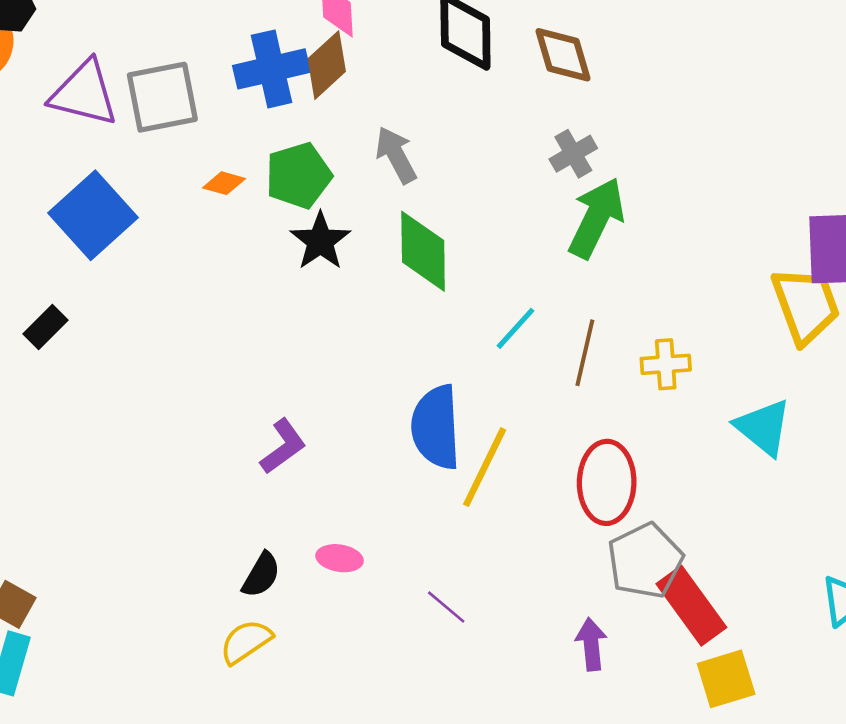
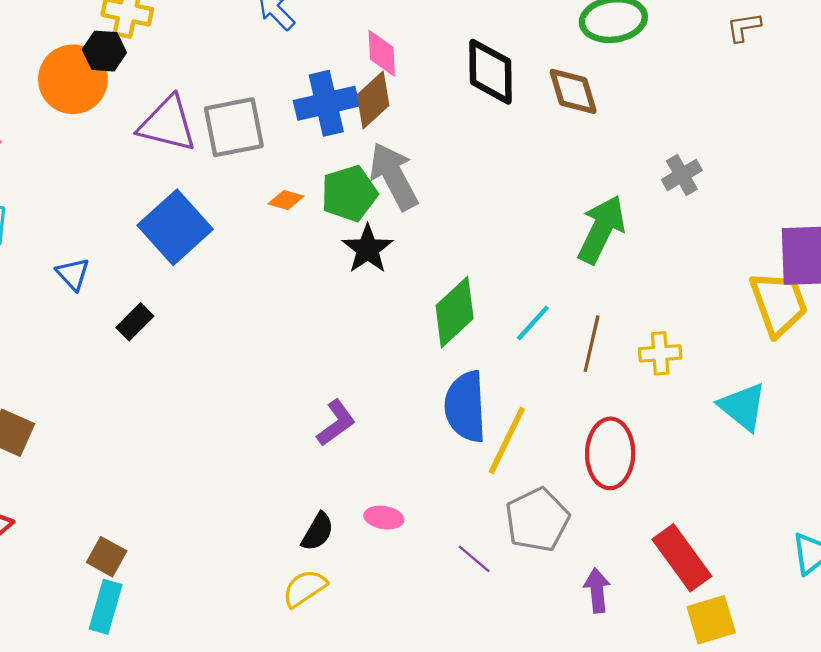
gray cross: (573, 154) -> (682, 175), moved
gray arrow: (396, 155) -> (394, 176), moved, size x1.4
green diamond: (423, 251) -> (455, 312), moved, turned 48
gray pentagon: (645, 561) -> (537, 520), moved

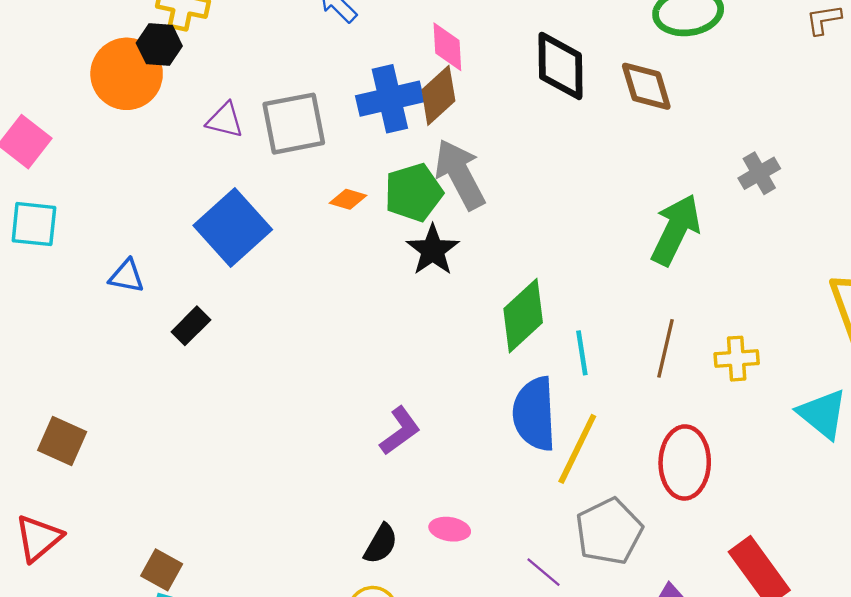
purple triangle: (168, 124) -> (225, 120), size x0.6
blue triangle: (73, 274) -> (127, 276), turned -36
cyan line: (533, 323) -> (582, 353), moved, turned -51

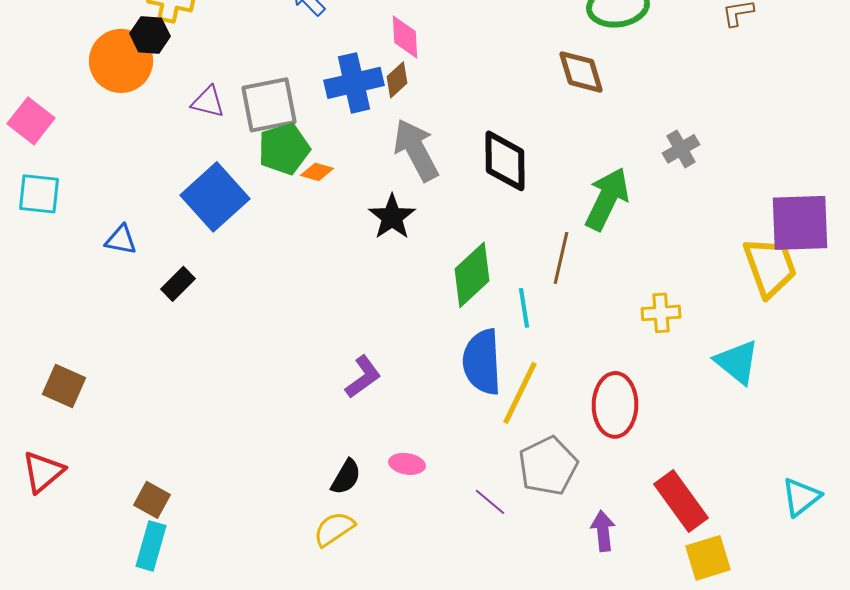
black diamond: (560, 66) -> (505, 161), moved
brown diamond: (438, 95) -> (397, 80), size x0.7
green pentagon: (414, 192) -> (284, 149), moved
brown line: (665, 348) -> (561, 258), moved

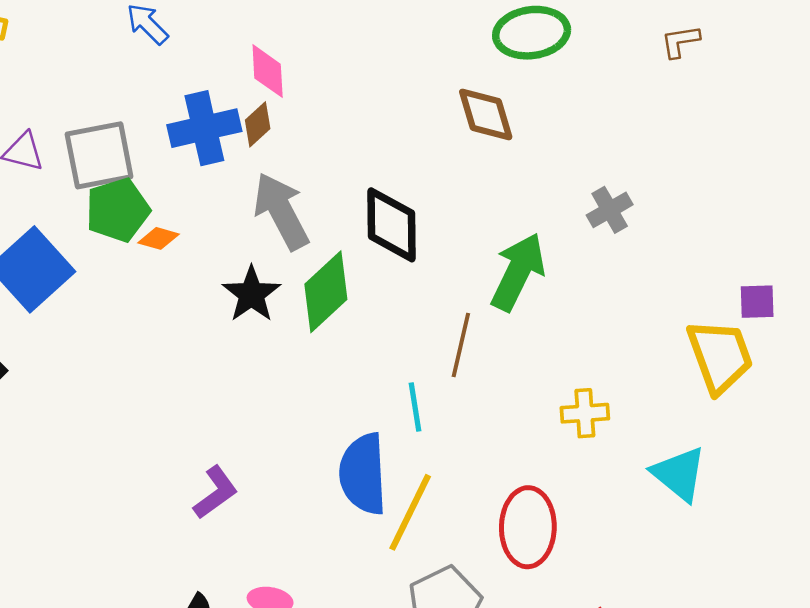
purple square: (800, 223) -> (757, 302), size x0.5
green diamond: (472, 275) -> (326, 292), moved

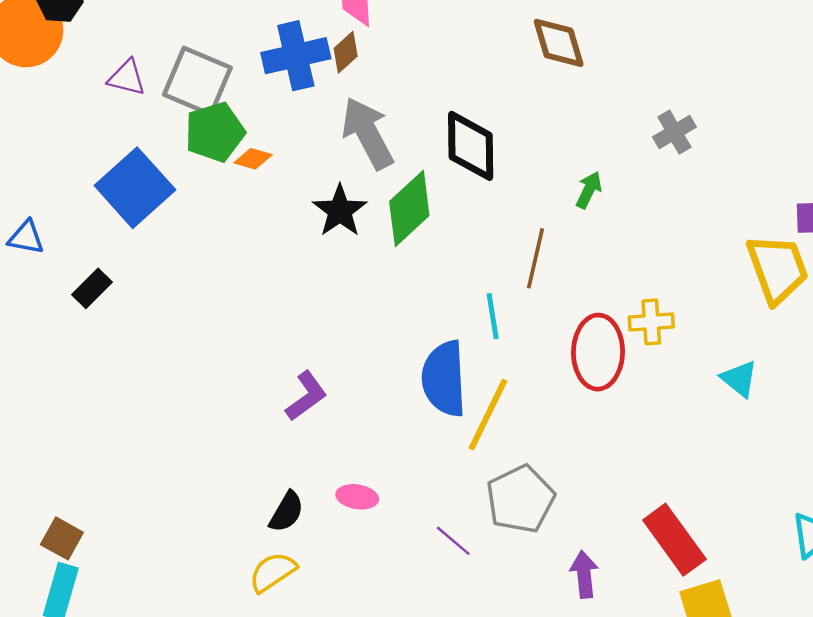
gray square: (99, 155) -> (197, 81), turned 34
green arrow: (518, 272) -> (589, 190), size x0.5
cyan triangle: (679, 474) -> (739, 379), size x0.7
red ellipse: (528, 527) -> (598, 352), moved

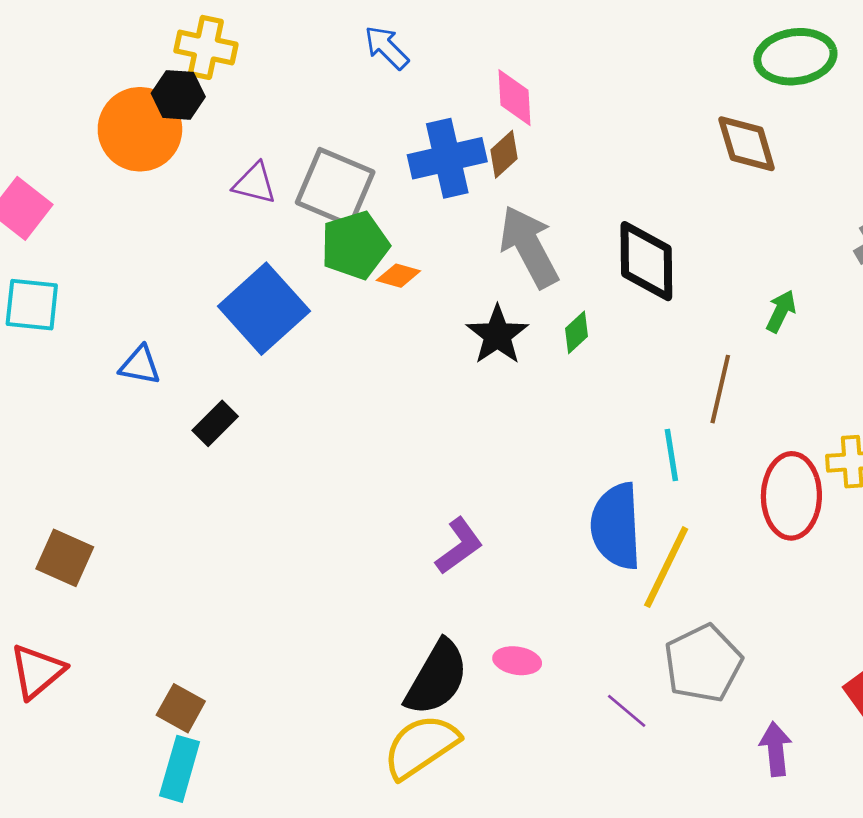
green diamond: (409, 208) -> (576, 332), size x0.5
black semicircle: (287, 512) -> (437, 678), size x1.6
yellow semicircle: (273, 572) -> (421, 746), size x1.4

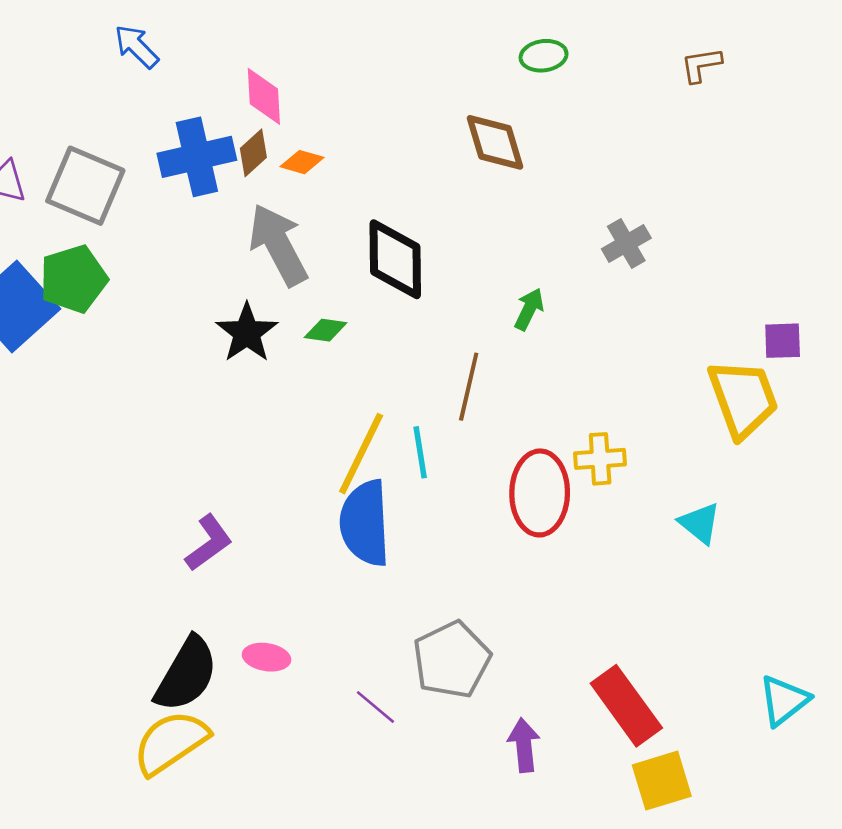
green ellipse: (795, 57) -> (544, 56), size x0.6
green pentagon: (355, 245) -> (73, 279), moved
orange diamond: (398, 276) -> (302, 162), moved
green diamond: (576, 332) -> (326, 330), turned 51
yellow line: (666, 567) -> (361, 454), moved

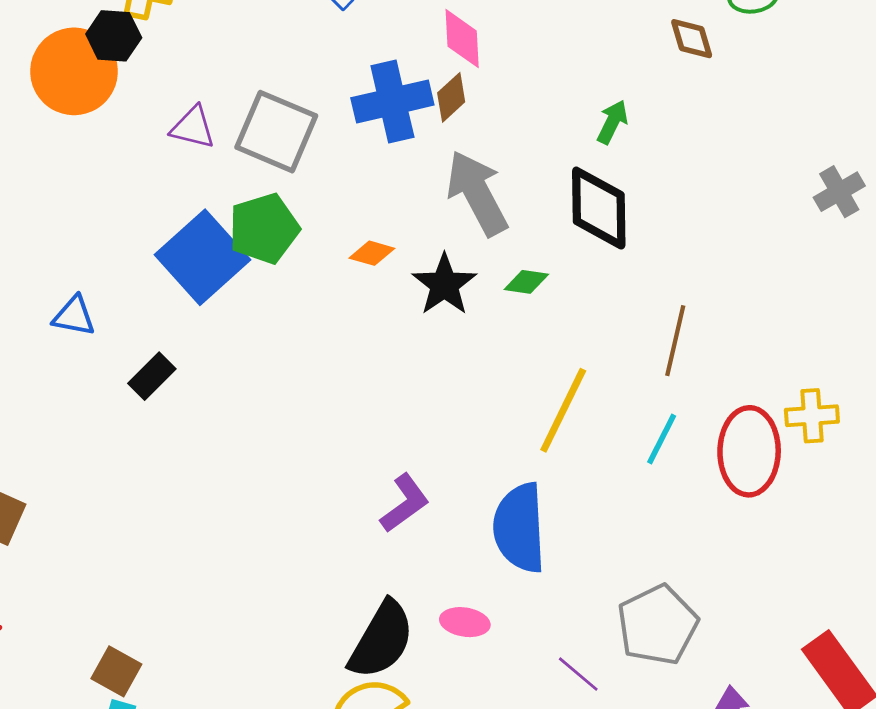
brown diamond: (495, 142) -> (692, 39), moved, size x0.7
orange diamond: (302, 162) -> (372, 253), moved
green arrow: (529, 309) -> (612, 122), moved
cyan line: (420, 452) -> (662, 439), moved, turned 36
blue semicircle: (365, 523) -> (519, 528), moved

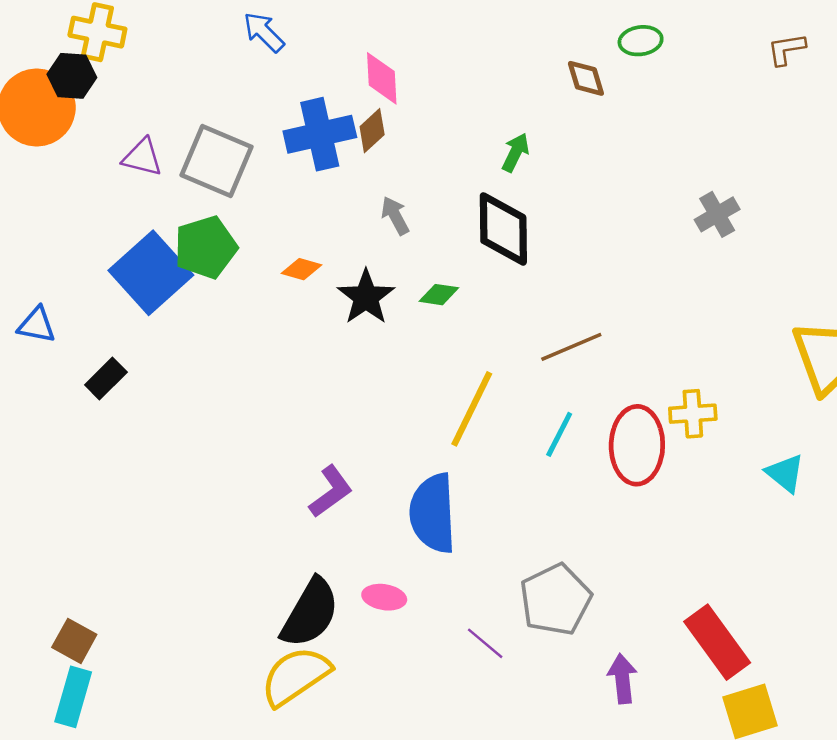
gray arrow: (477, 193) -> (395, 216), size x0.5
brown line: (675, 341) -> (571, 347), turned 54

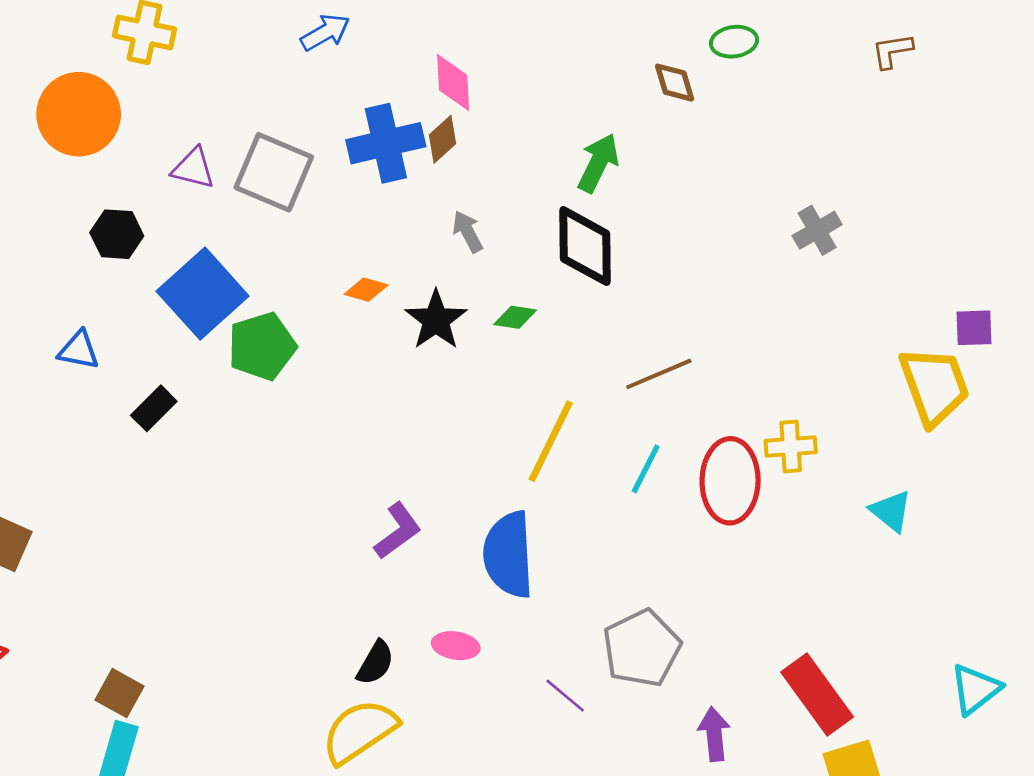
blue arrow: (264, 32) -> (325, 32), turned 105
black hexagon: (72, 76) -> (117, 234), moved
green arrow: (515, 152) -> (598, 163), size x1.4
green pentagon: (206, 247) -> (262, 346), moved
black semicircle: (310, 613) -> (375, 663), size x0.6

